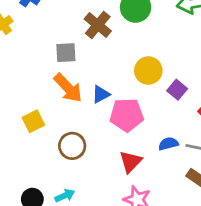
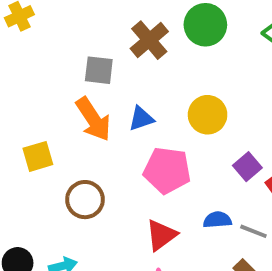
purple square: (177, 90) -> (247, 167), moved
blue triangle: (101, 94) -> (141, 119), moved

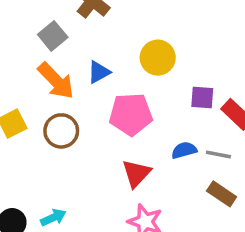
gray square: (99, 70) -> (53, 36), turned -36
purple square: (247, 167) -> (202, 97), turned -35
brown circle: (85, 200) -> (61, 131), moved

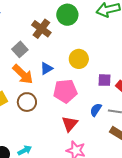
blue semicircle: (184, 150) -> (96, 110), turned -40

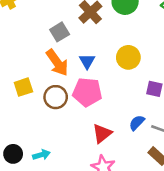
blue triangle: (46, 68) -> (87, 61), turned -40
pink pentagon: (65, 91) -> (87, 92), moved

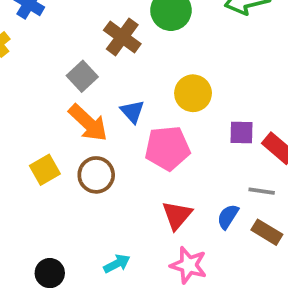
pink pentagon: (87, 92) -> (167, 148), moved
blue semicircle: (137, 123) -> (228, 217), moved
cyan arrow: (41, 155) -> (117, 264), moved

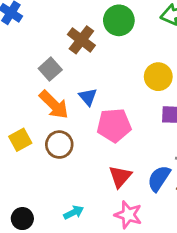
yellow circle: (193, 93) -> (158, 77), moved
blue semicircle: (228, 217) -> (159, 178), size x1.4

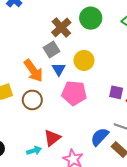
gray square: (50, 69) -> (52, 49), moved
yellow circle: (158, 77) -> (84, 60), moved
red triangle: (120, 177) -> (52, 138), moved

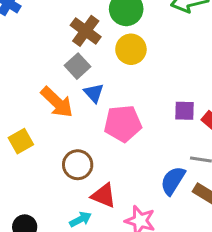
yellow circle: (84, 60) -> (131, 49), moved
brown circle: (32, 100) -> (78, 165), moved
red triangle: (52, 138) -> (104, 196), turned -48

